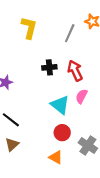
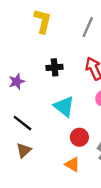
black cross: (49, 67) -> (55, 67), moved
cyan triangle: (60, 105) -> (64, 106), moved

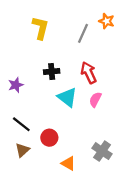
cyan triangle: (64, 106) -> (67, 97), moved
red circle: (79, 137) -> (49, 138), moved

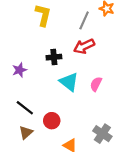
red arrow: (89, 73) -> (84, 46), moved, turned -90

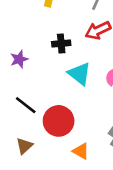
red circle: (52, 121) -> (59, 121), size x1.5
brown triangle: (26, 132) -> (24, 146), moved

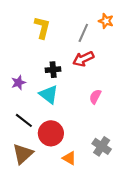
cyan triangle: (80, 74) -> (49, 94), moved
brown triangle: (24, 146) -> (23, 154), size x1.5

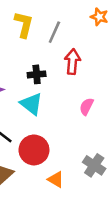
gray line: (83, 33) -> (54, 32), moved
red arrow: (83, 59) -> (72, 62), turned 120

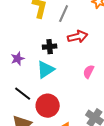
red arrow: (72, 62) -> (78, 37), turned 72
cyan triangle: (31, 104) -> (46, 70), turned 48

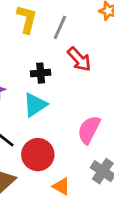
red arrow: (78, 37) -> (79, 59), turned 60
pink semicircle: (89, 72) -> (89, 130), moved, size x1.5

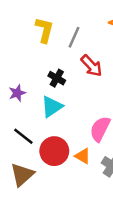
black cross: (41, 73) -> (57, 78), turned 35
orange triangle: (61, 186) -> (83, 156), moved

